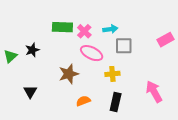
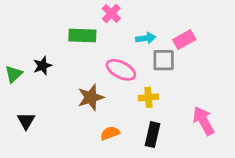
pink cross: (84, 31) -> (111, 13), moved
pink rectangle: (165, 40) -> (184, 40), moved
black triangle: (30, 92) -> (26, 121), moved

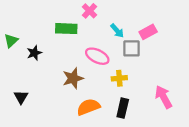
cyan arrow: (146, 38) -> (117, 31), turned 56
green triangle: (14, 74) -> (11, 41), moved
orange semicircle: (110, 133) -> (88, 107), size x1.5

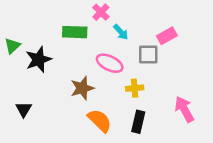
cyan arrow: (117, 31) -> (121, 32), moved
black star: (34, 53) -> (39, 59), size x1.5
orange semicircle: (88, 107) -> (100, 121), turned 65

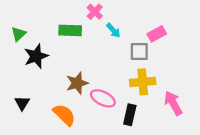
green triangle: (12, 46) -> (19, 34), moved
pink ellipse: (110, 63) -> (103, 98), moved
yellow cross: (135, 88) -> (143, 82), moved, size x1.5
orange semicircle: (100, 121) -> (64, 115), moved

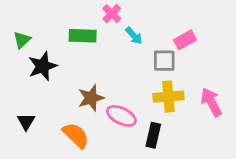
pink arrow: (173, 103) -> (211, 102), moved

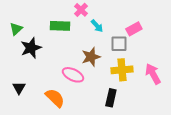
brown star: (91, 98) -> (91, 57), moved
pink ellipse: (121, 116) -> (73, 75), moved

